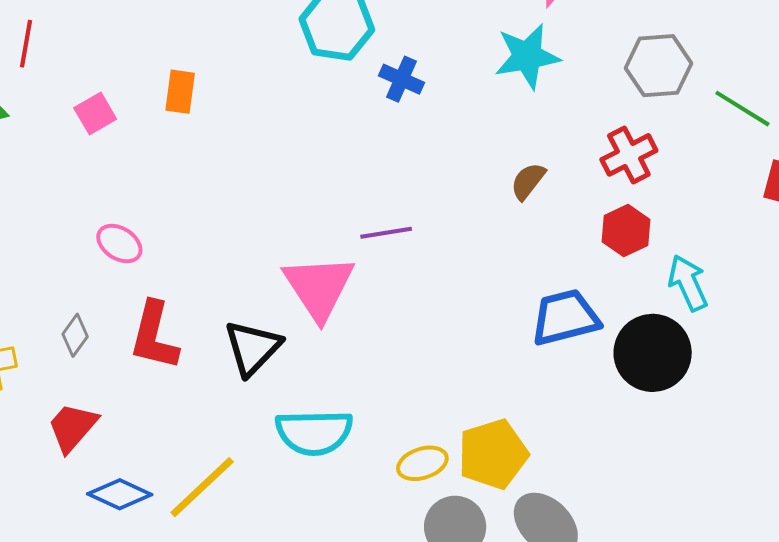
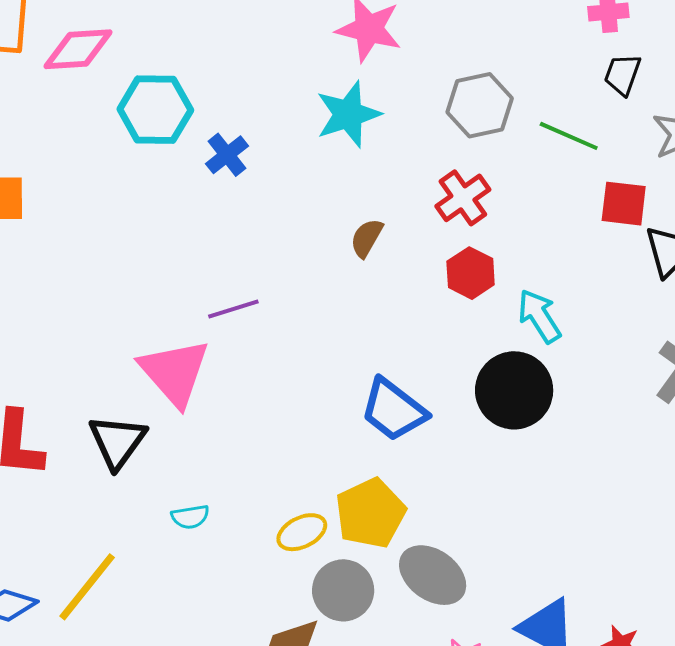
blue cross: (401, 79) -> (227, 155), turned 36
blue trapezoid: (565, 317) -> (393, 410), moved, turned -120
cyan semicircle: (314, 432) -> (190, 517), size x0.5

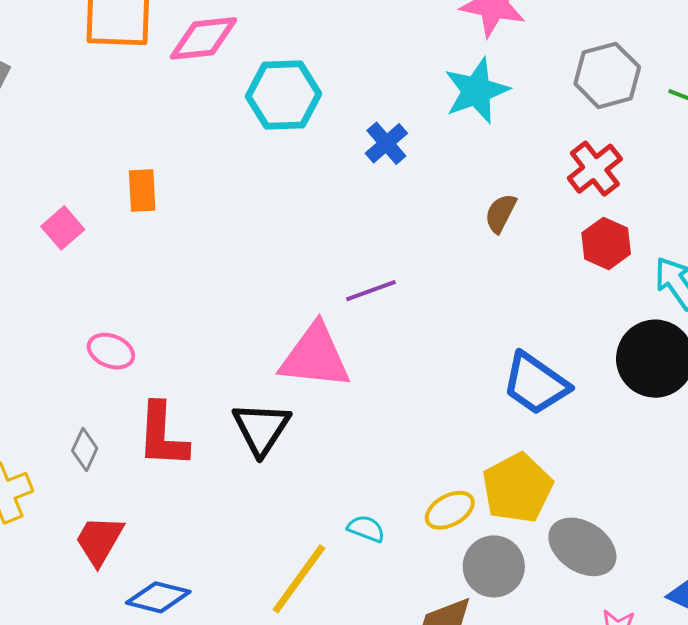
blue cross: (227, 155) -> (386, 143), moved
pink triangle: (174, 372) -> (315, 357), turned -40
cyan semicircle: (190, 517) -> (366, 529), moved, turned -147
yellow line: (87, 587) -> (299, 579), moved

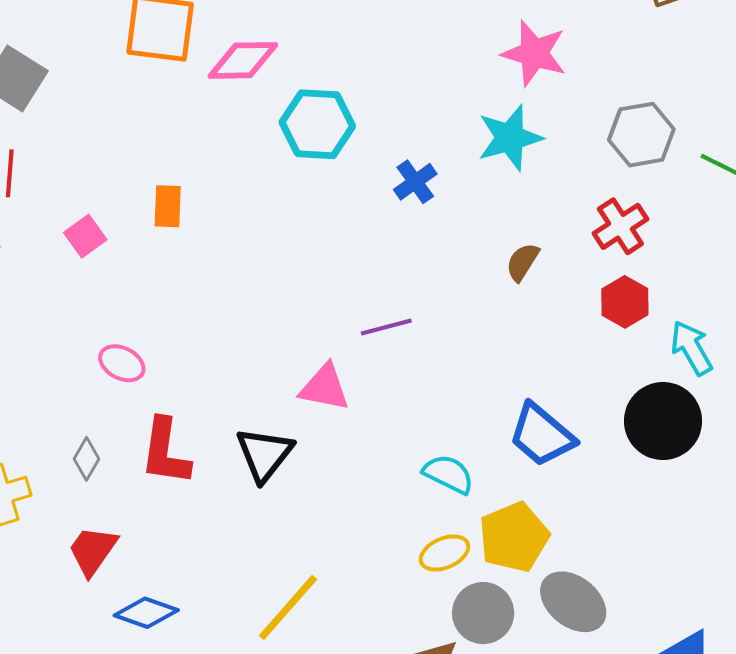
pink triangle: (315, 357) -> (325, 388), size x0.7
cyan semicircle: (366, 529) -> (448, 474), moved, size x1.4

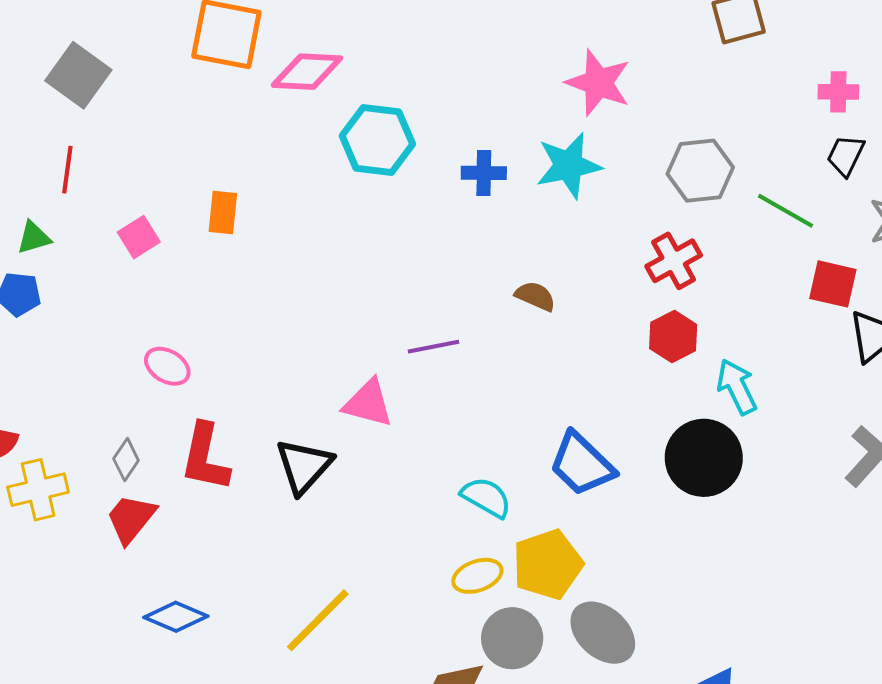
blue cross: (415, 182) -> (484, 173), moved, turned 33
brown semicircle: (523, 262) -> (535, 296), moved, turned 78
red trapezoid: (93, 551) -> (131, 519), moved

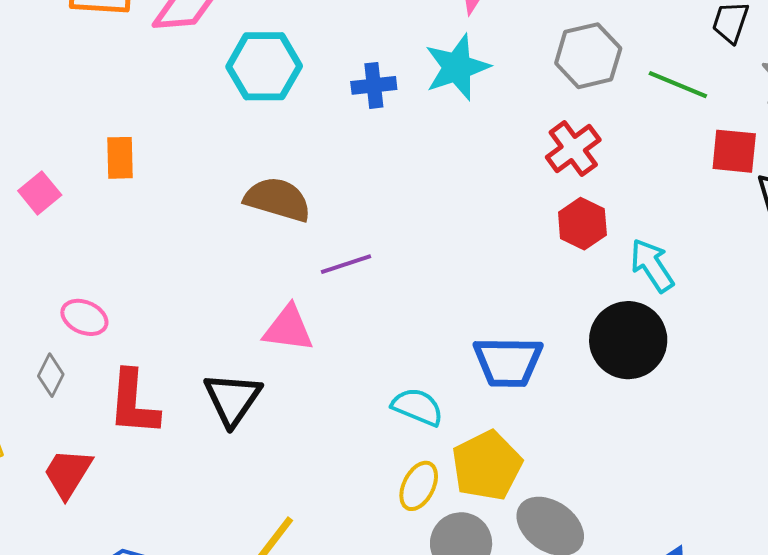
brown semicircle: (535, 296) -> (278, 199), moved, size x1.6
gray diamond: (126, 459) -> (51, 375), moved
blue trapezoid: (582, 464) -> (508, 362), turned -36
yellow ellipse: (477, 576) -> (419, 486), turned -36

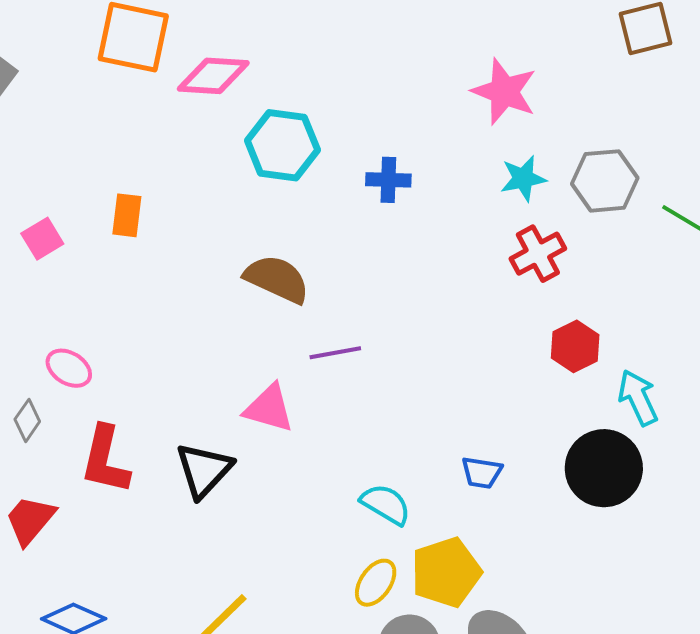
cyan star: (457, 67) -> (523, 178), moved, size x0.7
red cross: (573, 149) -> (538, 254), moved
blue trapezoid: (508, 362) -> (482, 473), size x0.6

